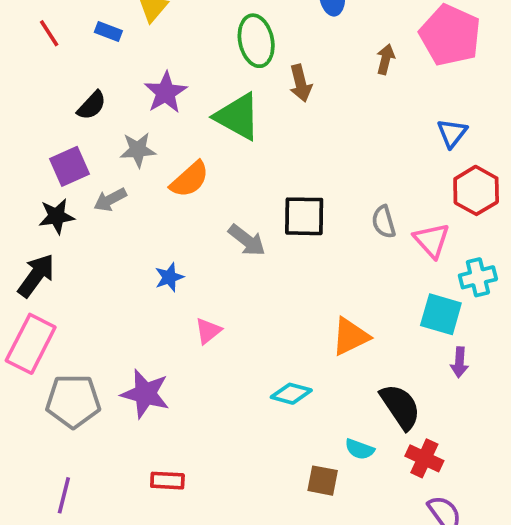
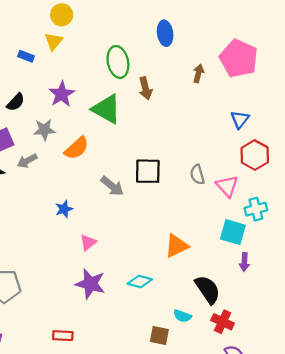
purple star: (145, 394) -> (90, 284), moved

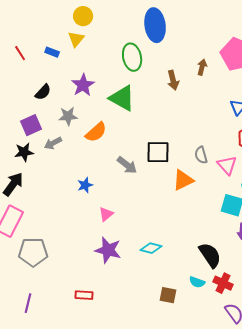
blue ellipse: (165, 33) -> (155, 25), moved, size x1.5
brown arrow: (146, 88) -> (173, 80), moved
orange triangle: (177, 246) -> (183, 180), moved
cyan semicircle: (182, 316) -> (197, 282), moved

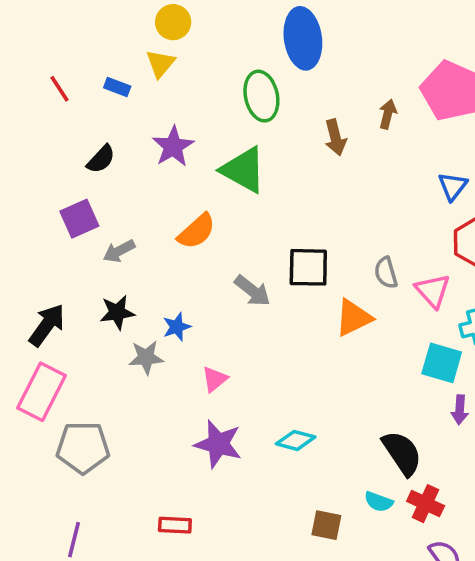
gray star: (68, 116) -> (146, 357), moved
black star: (24, 152) -> (117, 312), moved

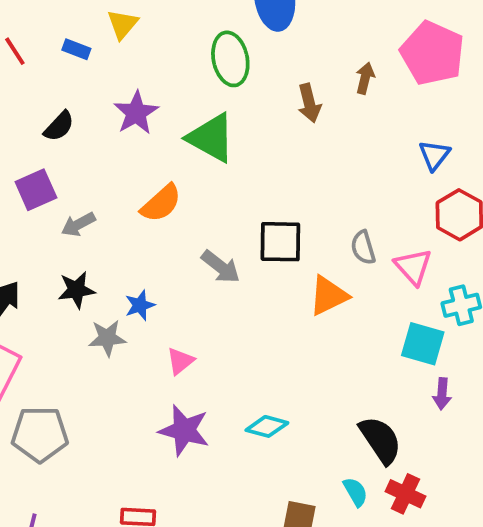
cyan semicircle: (379, 502) -> (355, 492), turned -140

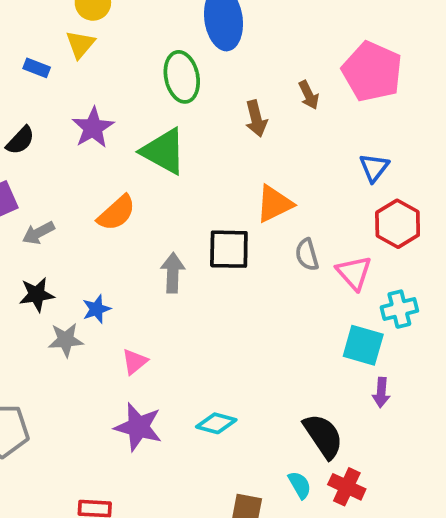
brown arrow: (365, 78) -> (309, 95), turned 140
gray arrow: (221, 267) -> (173, 273), turned -126
orange triangle: (328, 296) -> (274, 204), moved

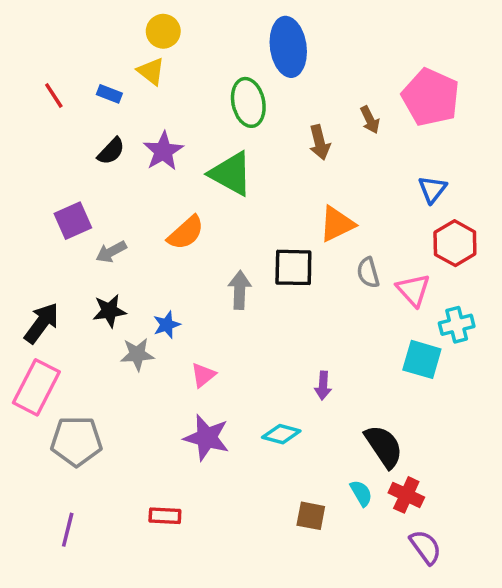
yellow triangle: (80, 44) -> (151, 71), turned -32
black semicircle: (20, 140) -> (111, 151), moved
purple arrow: (381, 392) -> (323, 386), moved

